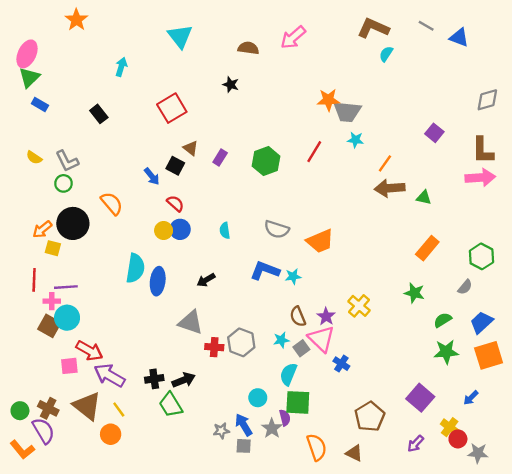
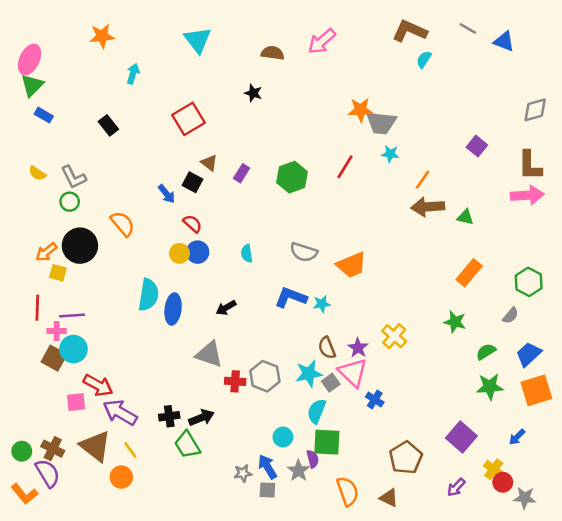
orange star: (76, 20) -> (102, 36), moved, turned 30
cyan star: (281, 340) -> (309, 374), size x1.5

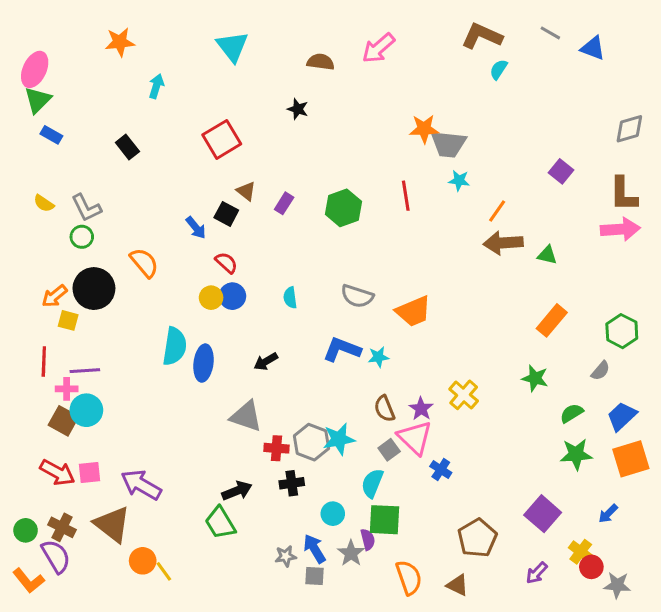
red line: (345, 167) -> (406, 196), turned -40
cyan star: (309, 374) -> (339, 439), moved
red arrow: (98, 385) -> (57, 473), moved
black cross: (169, 416) -> (292, 483), moved
yellow line: (130, 450) -> (164, 571), moved

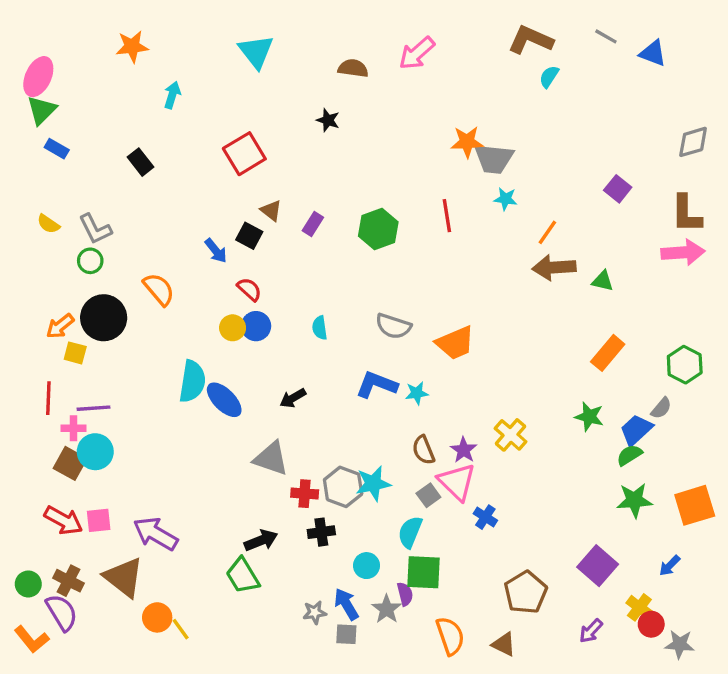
blue ellipse: (203, 363) -> (224, 400), turned -52
blue trapezoid: (622, 416) -> (636, 430), moved

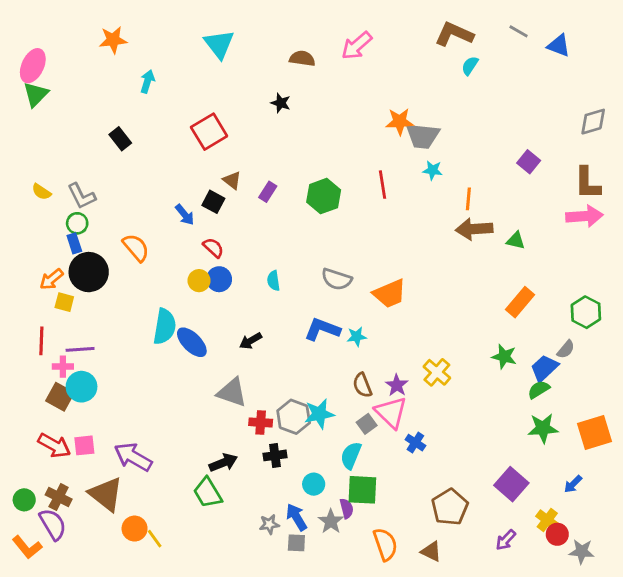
blue rectangle: (57, 149) -> (74, 243), moved, turned 42
orange line: (547, 232) -> (468, 199), turned -30

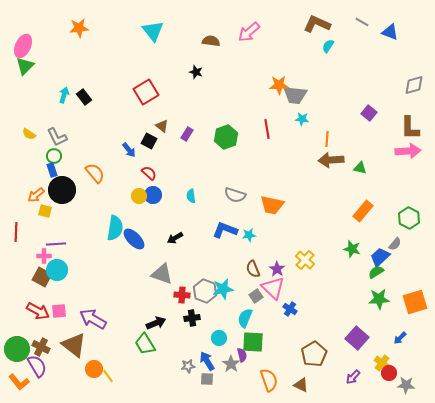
cyan arrow: (147, 81) -> (64, 95), moved
orange trapezoid: (390, 294) -> (272, 205), turned 35
red line: (41, 341) -> (16, 232), moved
green circle: (24, 500) -> (17, 349), size x1.6

